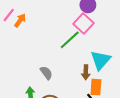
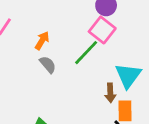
orange arrow: (20, 20) -> (42, 41), moved
gray semicircle: (46, 73) -> (48, 65), moved

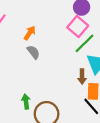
green line: (86, 53) -> (85, 43), moved

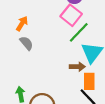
brown arrow: (82, 77) -> (77, 67), turned -88

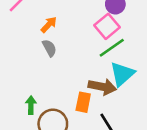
brown arrow: (77, 67) -> (102, 87), size x1.5
orange rectangle: (89, 81) -> (83, 102), moved

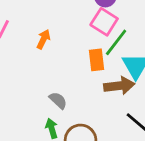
gray semicircle: (49, 48) -> (58, 100), moved
orange rectangle: (83, 102) -> (96, 60), moved

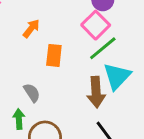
orange rectangle: (96, 60) -> (54, 55), moved
brown arrow: (119, 86) -> (96, 92), turned 80

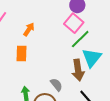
orange rectangle: (54, 55) -> (22, 54), moved
gray semicircle: (32, 93) -> (56, 85), moved

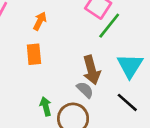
cyan triangle: (92, 58) -> (130, 66), moved
brown arrow: (78, 70) -> (91, 70), moved

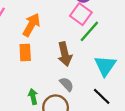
orange arrow: (40, 21) -> (31, 25), size x1.5
brown arrow: (91, 70) -> (65, 54), moved

